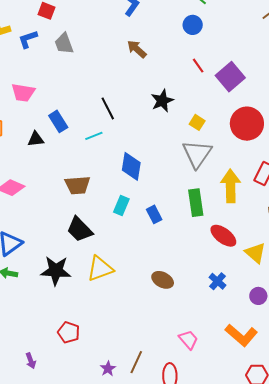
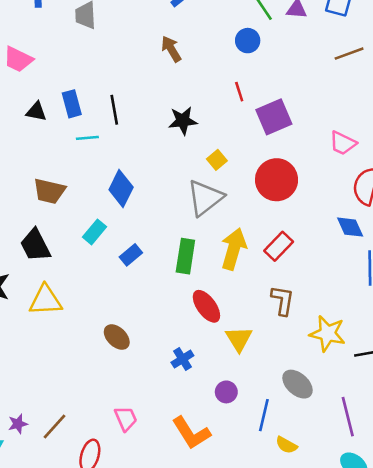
blue rectangle: (58, 121) -> (72, 104), moved
black triangle: (36, 139) -> (36, 112), moved
blue rectangle: (154, 214) -> (131, 255), turned 60

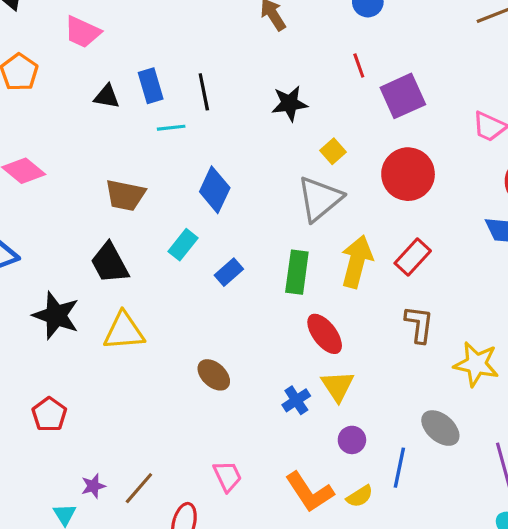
yellow triangle: (239, 339) -> (338, 386), moved
yellow semicircle: (286, 445) -> (360, 496), moved, turned -60

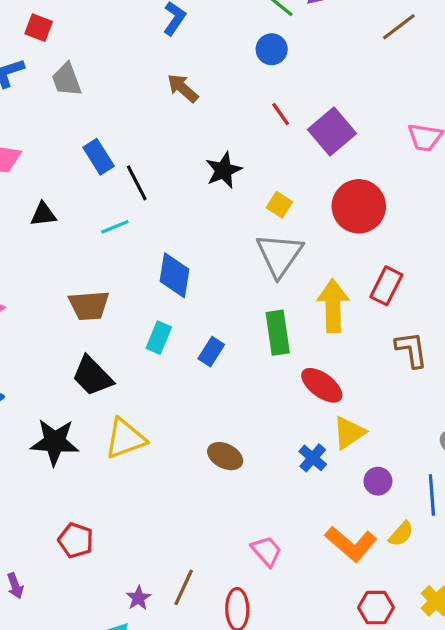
blue rectangle: (151, 86) -> (99, 157), moved
yellow triangle: (338, 386) -> (349, 433), turned 45

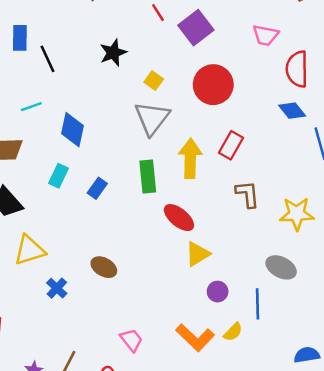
blue rectangle: (99, 157) -> (20, 38), turned 30
cyan line: (115, 227) -> (31, 107), moved
blue cross: (313, 458) -> (57, 288), moved

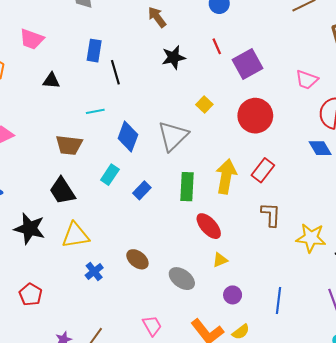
black star: (113, 53) -> (173, 57), moved
gray triangle: (152, 118) -> (173, 136), moved
yellow triangle: (198, 254) -> (220, 260), size x0.7
gray ellipse: (281, 267) -> (182, 279), moved
blue line: (258, 304) -> (278, 301), moved

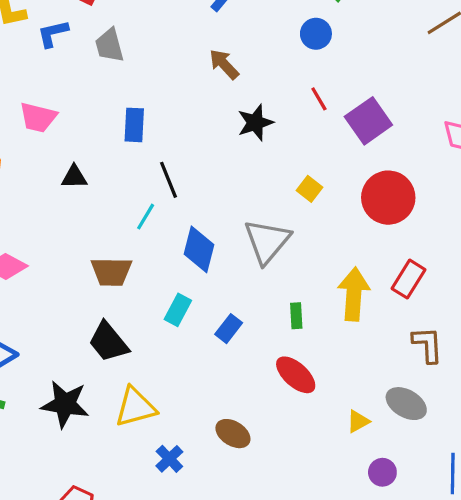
black line: (115, 72) -> (169, 180), moved
cyan line: (95, 111) -> (146, 217), turned -42
green rectangle: (187, 187) -> (296, 316), size x0.6
red ellipse: (209, 226) -> (296, 375), moved
gray ellipse: (182, 279) -> (406, 404), moved

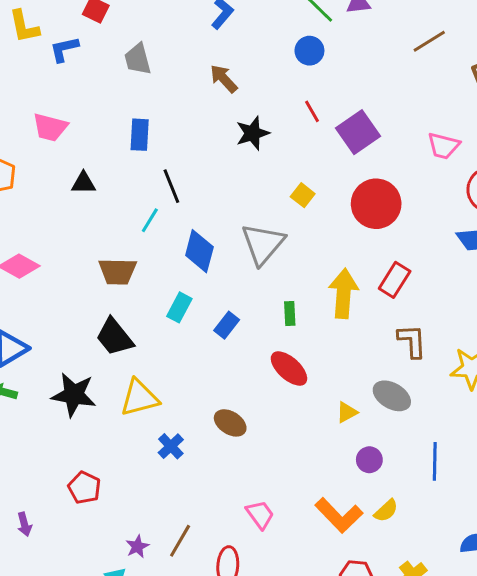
gray trapezoid: (109, 45) -> (138, 59), moved

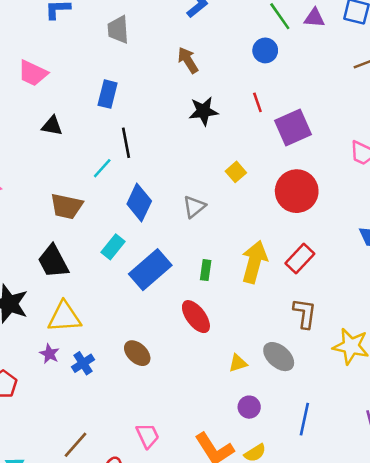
gray triangle: (263, 244) -> (194, 207), size x0.6
blue rectangle: (227, 325) -> (150, 270), size x1.8
purple star: (137, 547) -> (49, 354), moved, turned -30

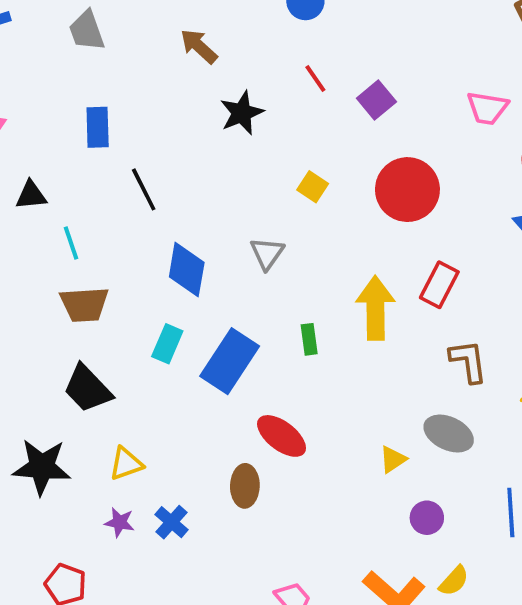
purple square: (293, 127) -> (376, 100), size x0.7
cyan line: (102, 168) -> (71, 243), moved, turned -45
yellow triangle: (64, 317) -> (126, 464), size x0.7
red ellipse: (196, 317) -> (282, 436), moved
brown ellipse: (137, 353) -> (245, 486), turned 64

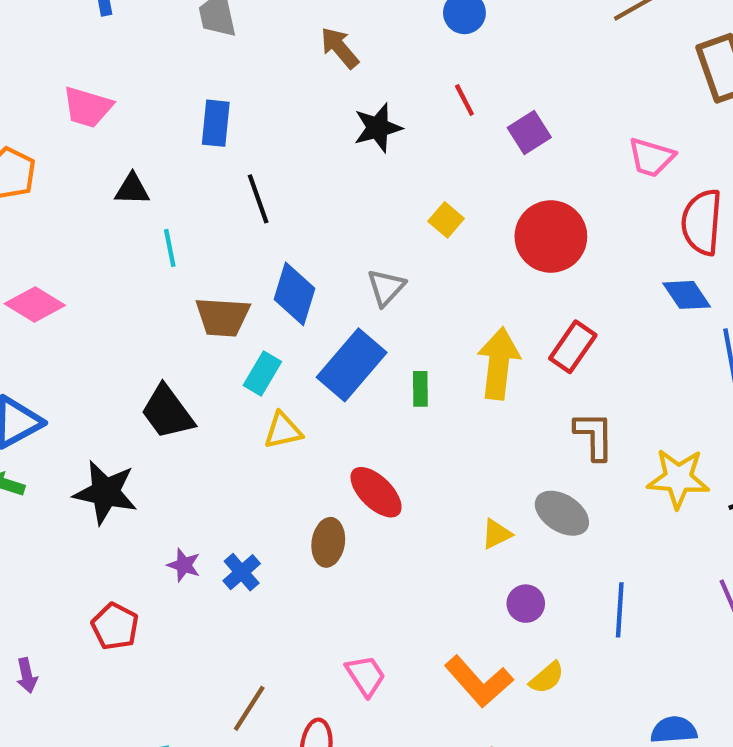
brown trapezoid: (84, 304) -> (223, 317), moved
blue rectangle: (230, 361) -> (352, 365), moved
yellow triangle: (126, 464) -> (283, 431), moved

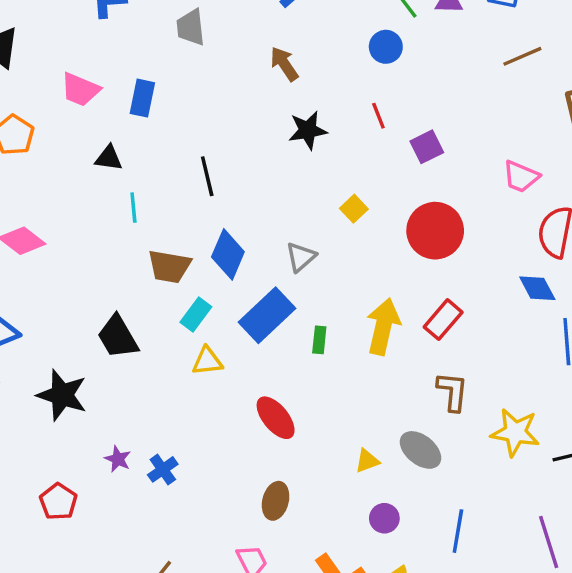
blue rectangle: (216, 123) -> (142, 98), moved
brown ellipse: (328, 542) -> (276, 501), moved

